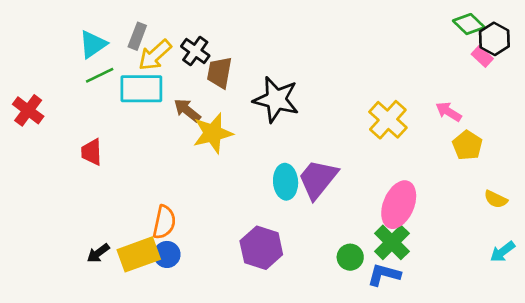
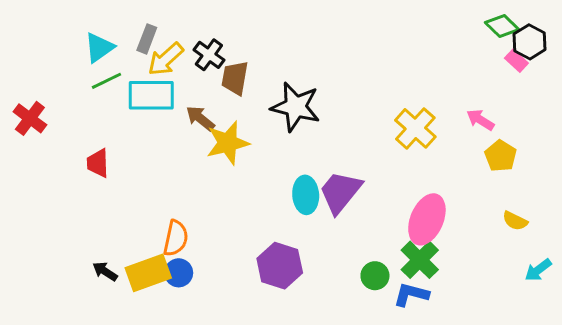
yellow semicircle: (496, 199) -> (515, 221), moved
black arrow: (98, 253) -> (105, 271), turned 70

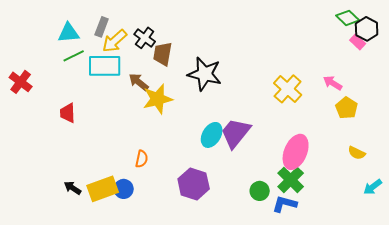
cyan triangle: (99, 48) -> (69, 33), turned 30
cyan ellipse: (306, 195) -> (212, 135), turned 35
orange semicircle: (176, 238) -> (142, 159), moved, size x0.7

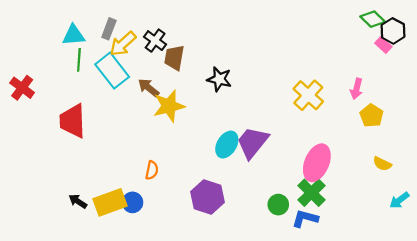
green line: (74, 56) -> (79, 60), turned -60
cyan rectangle: (105, 66) -> (112, 71), turned 52
black star: (205, 74) -> (219, 79), size x0.7
pink arrow: (333, 83) -> (357, 89), turned -108
red trapezoid: (68, 113) -> (72, 121), size x1.6

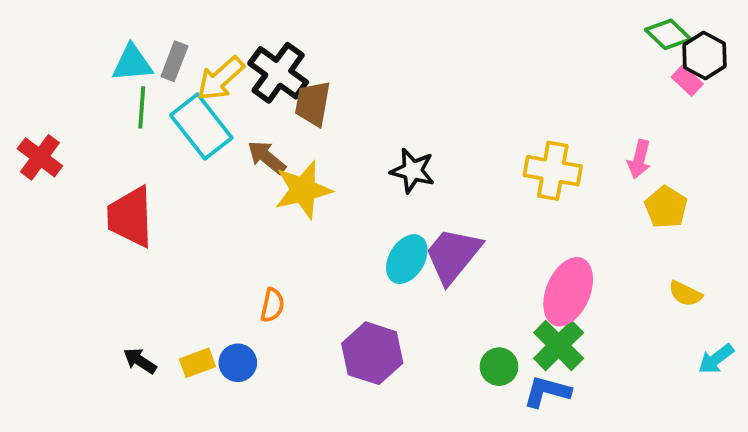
gray rectangle: (109, 29) -> (174, 61), moved
black cross: (155, 41) -> (278, 73), size x1.4
black star: (219, 79) -> (413, 171), moved
yellow cross: (308, 95) -> (553, 171), turned -32
yellow rectangle: (110, 202) -> (197, 363), size x0.6

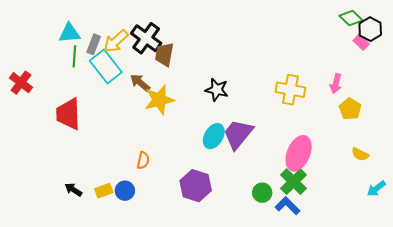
gray rectangle: (174, 61) -> (94, 44), moved
blue L-shape: (547, 392) -> (287, 206), turned 30

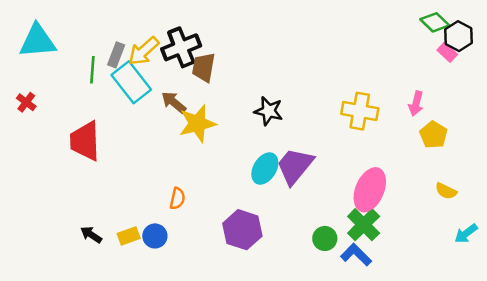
cyan triangle: (69, 33) -> (37, 41), moved, size x1.4
black cross: (146, 38) -> (181, 47), turned 32
red cross: (21, 83) -> (26, 102), size x0.7

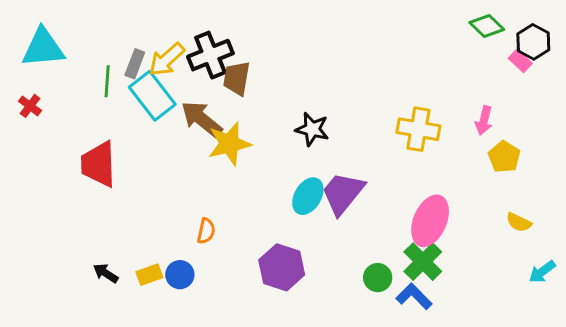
green diamond: (435, 22) -> (487, 26), moved
red cross: (26, 102) -> (30, 106), moved
brown arrow: (174, 102) -> (202, 119), size x1.4

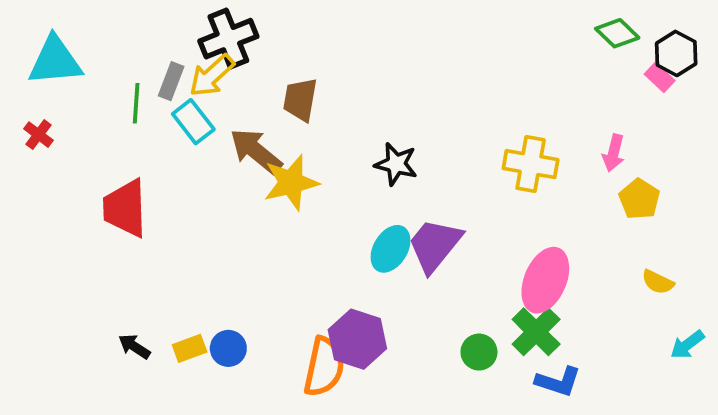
black cross: (210, 55) -> (228, 39), moved
cyan rectangle: (152, 96) -> (193, 122), size x0.7
orange semicircle: (206, 231) -> (324, 367), moved, size x1.8
blue L-shape: (414, 296) -> (558, 382), moved, turned 153

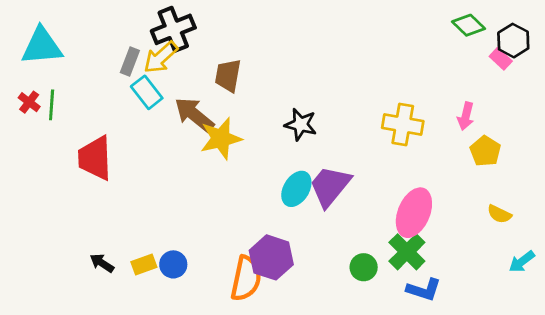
green line: (136, 103) -> (52, 105), moved

